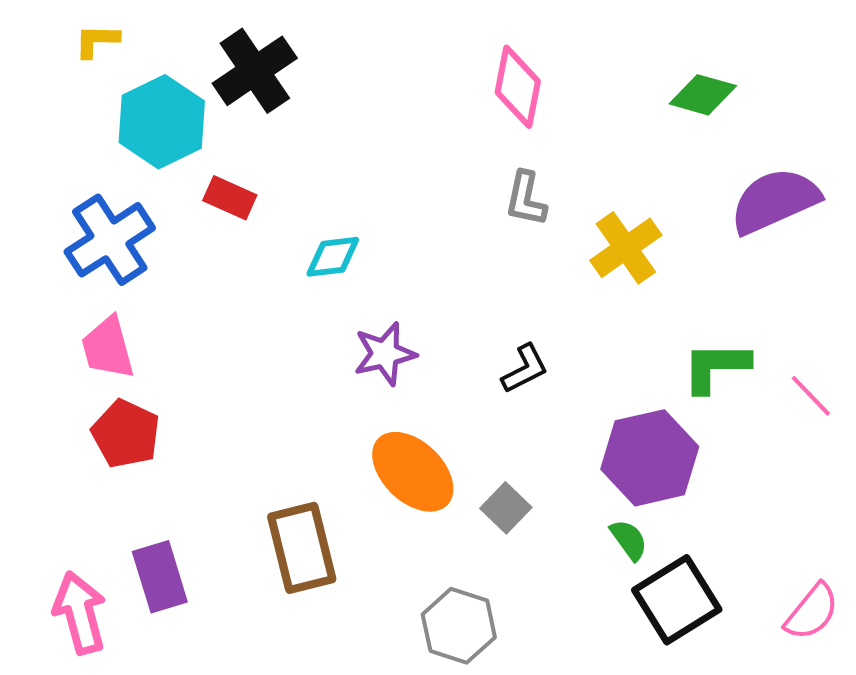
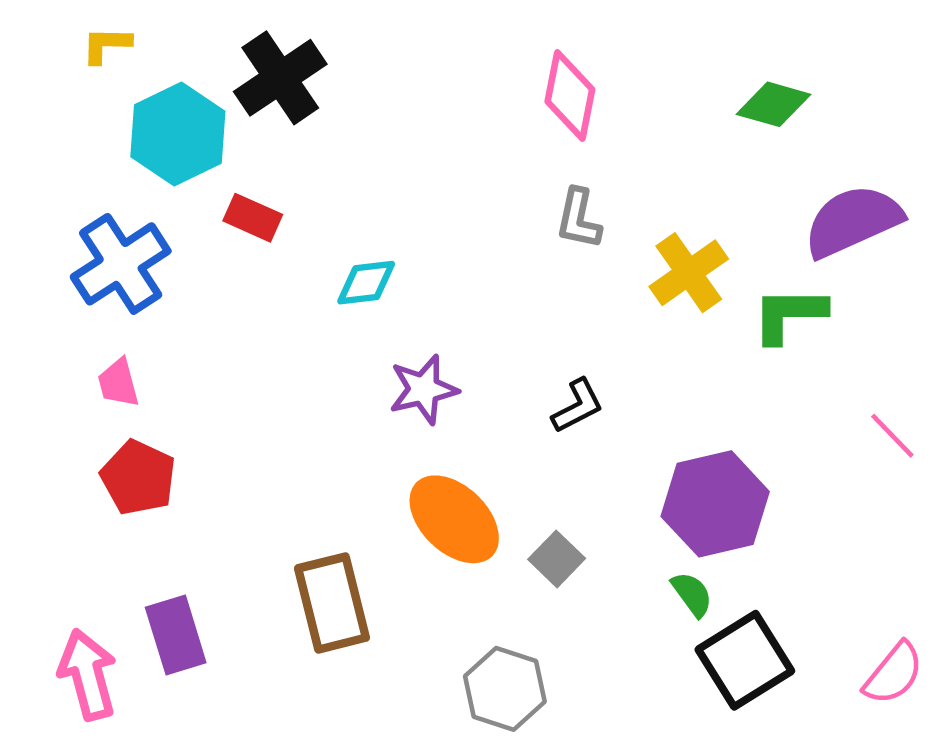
pink trapezoid: (108, 348) -> (118, 383), size x0.7
green L-shape: (716, 367) -> (789, 315), moved

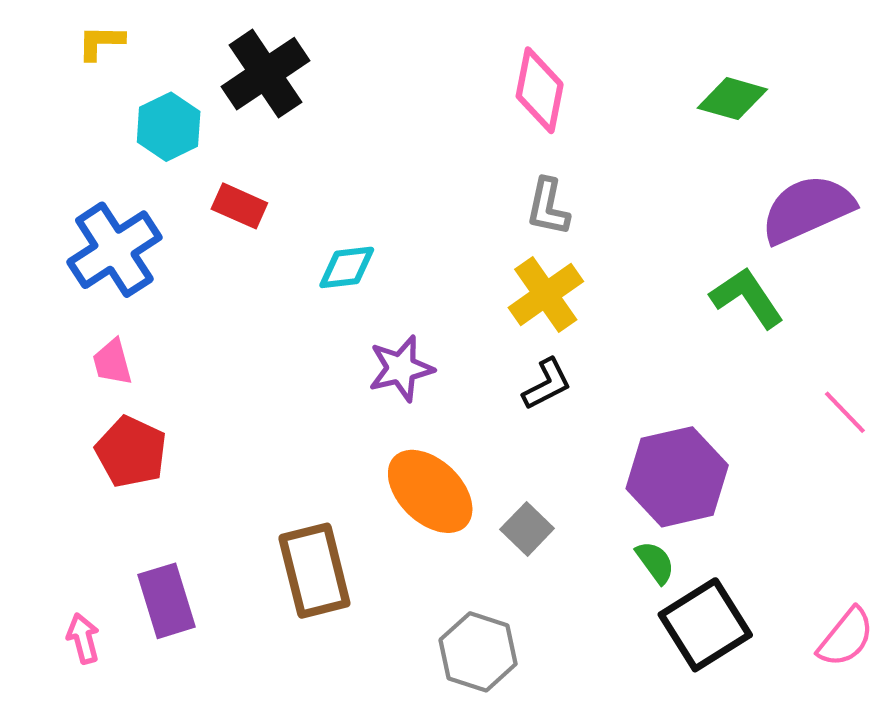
cyan hexagon: (178, 134) -> (169, 127), size x0.7
yellow cross: (689, 273) -> (546, 294), moved
green L-shape: (789, 315) -> (747, 298), turned 56
pink arrow: (88, 675) -> (83, 638), size x0.6

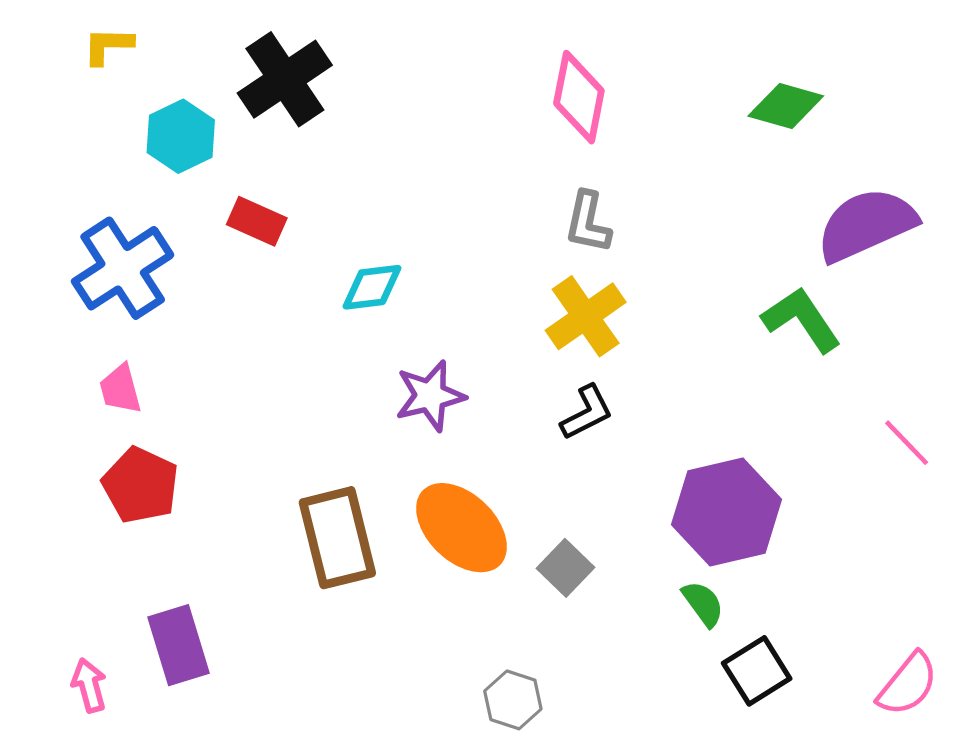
brown rectangle: (314, 571) -> (337, 538), moved
black square: (705, 625) -> (757, 671), size x0.7
gray hexagon: (478, 652) -> (513, 700), size x0.7

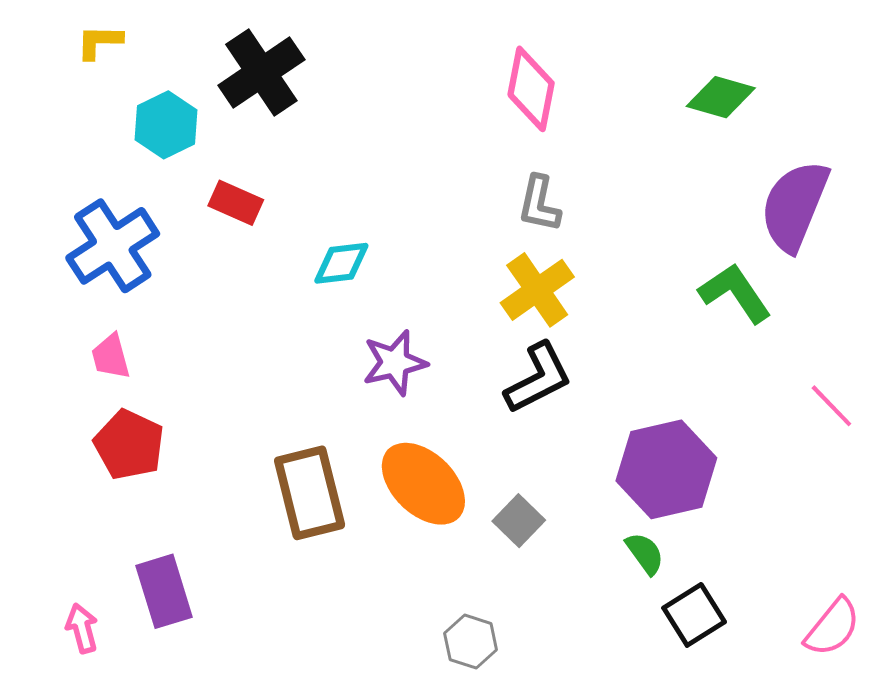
purple semicircle: (866, 225) -> (795, 206), turned -44
black L-shape: (587, 412) -> (538, 378), size x1.4

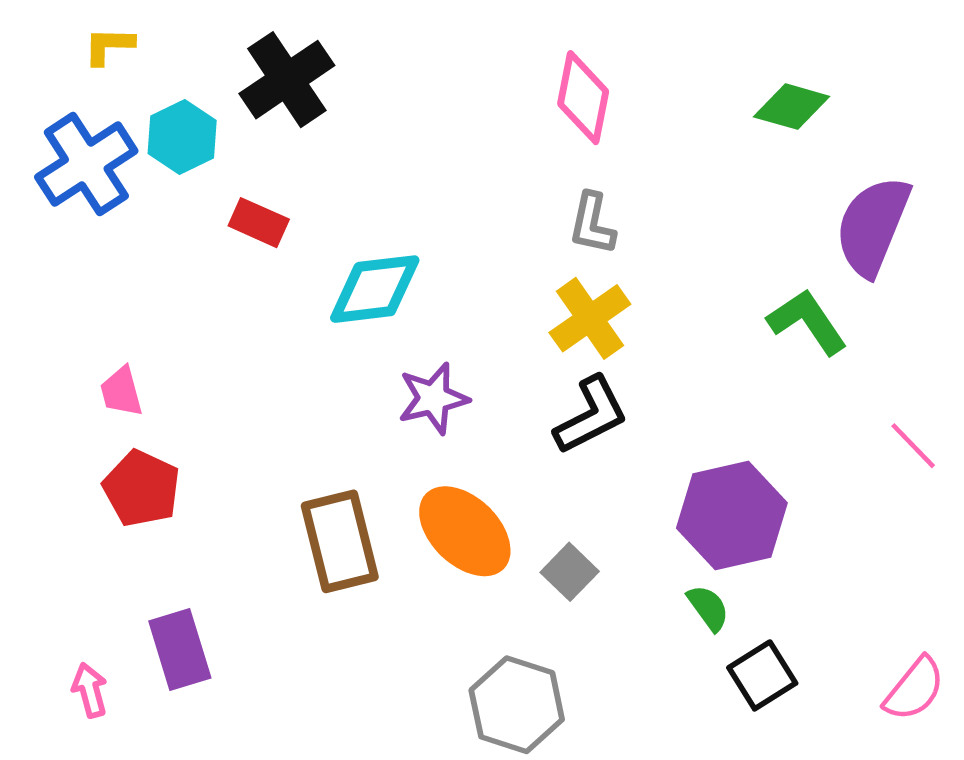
blue cross: (113, 246) -> (86, 164), moved
cyan diamond: (341, 263) -> (375, 289), size x1.5
gray hexagon: (471, 642) -> (517, 705), size x1.6

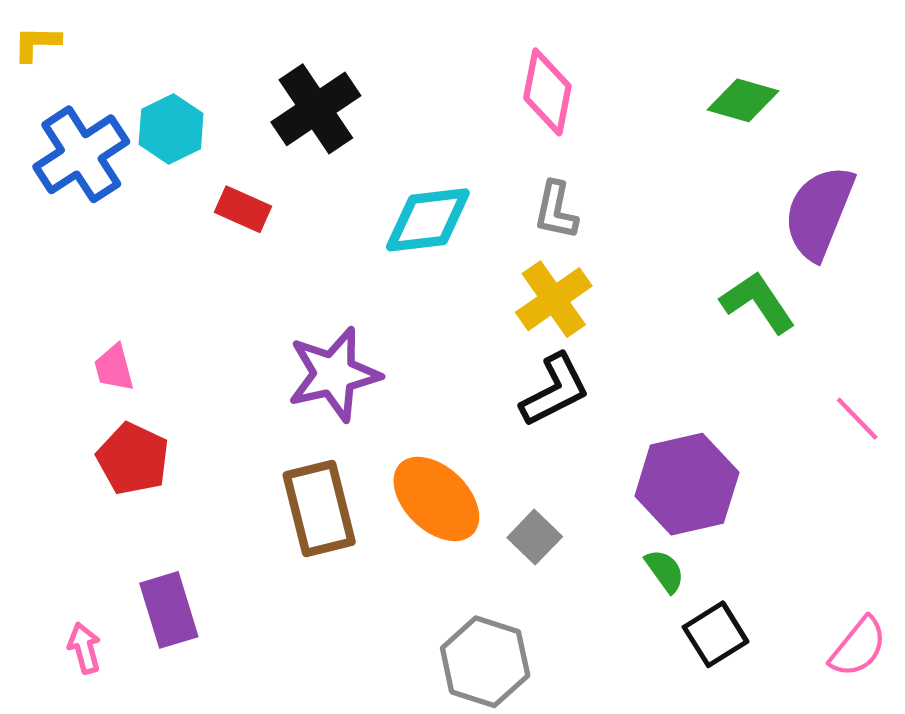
yellow L-shape: (109, 46) -> (37, 43), moved
black cross: (287, 80) -> (316, 109), moved
cyan diamond: (375, 289) -> (428, 220), moved
purple star: (433, 398) -> (334, 374), moved, size x1.4

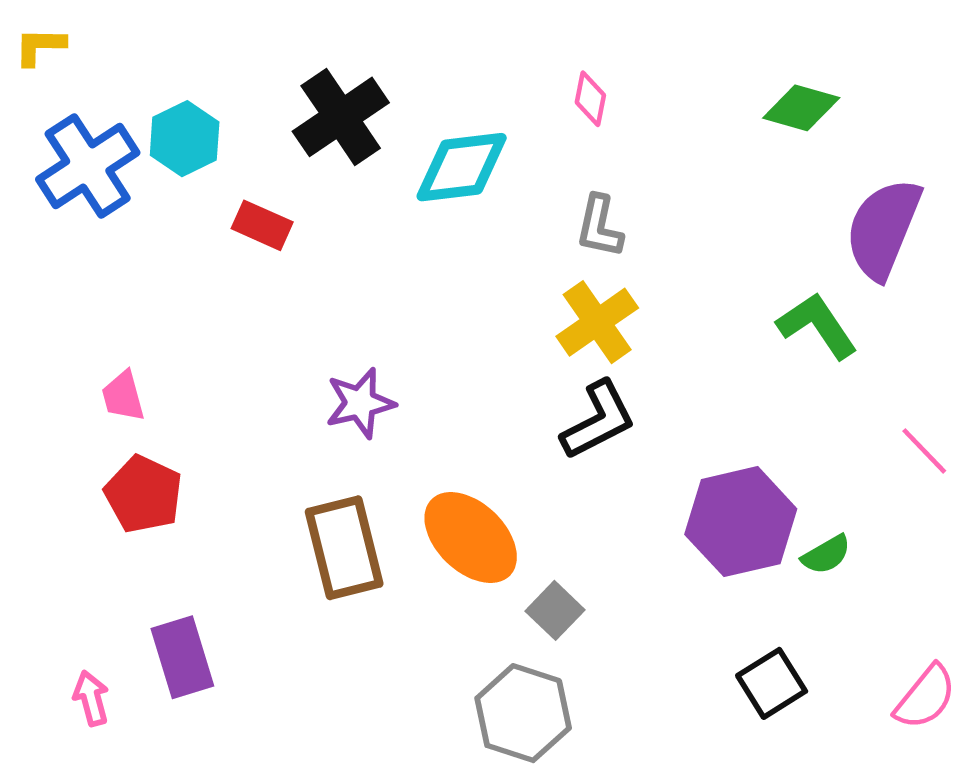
pink diamond: (547, 92) -> (590, 99), size x0.6
cyan diamond: (428, 220) -> (462, 167), moved
purple star: (334, 374) -> (360, 403), size x0.7
gray square: (535, 537) -> (555, 610), moved
green semicircle: (665, 571) -> (826, 555), moved, turned 96

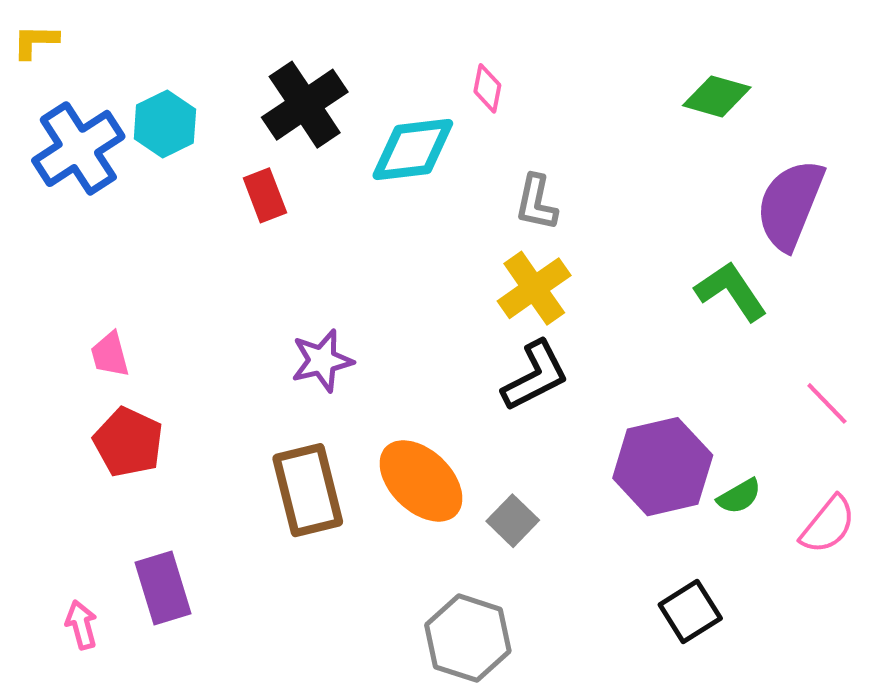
pink diamond: (590, 99) -> (487, 88), moved
red rectangle: (262, 225) -> (265, 195), moved, turned 45
gray square: (555, 610) -> (513, 521), moved
pink semicircle: (925, 697) -> (828, 525), moved

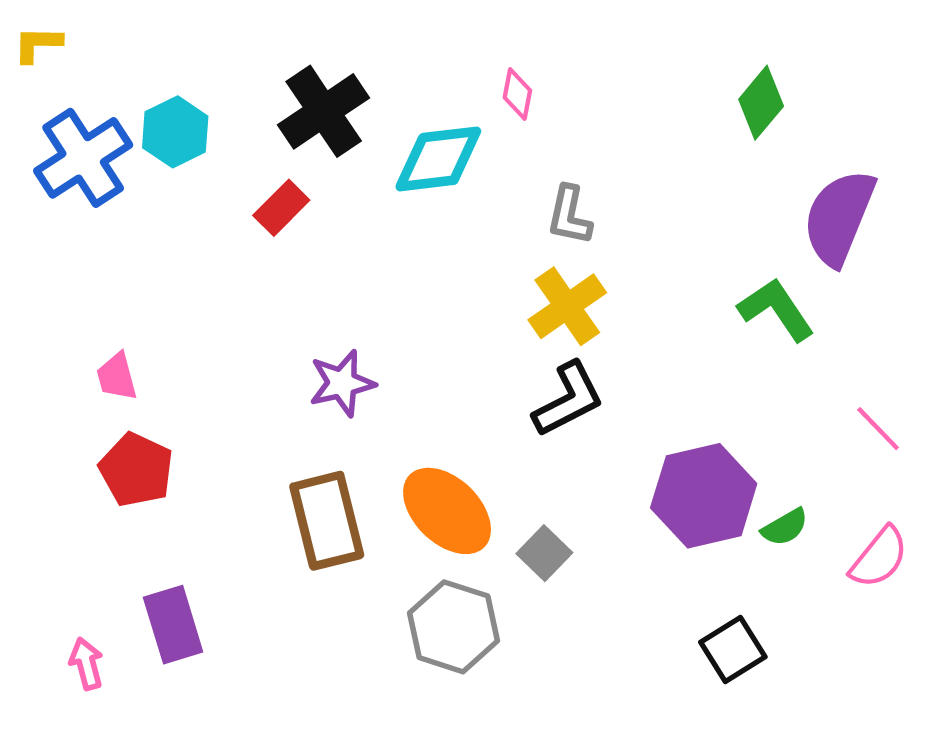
green diamond: (717, 96) -> (761, 103), turned -66
red rectangle: (265, 195) -> (281, 208), turned 66
gray hexagon: (468, 638) -> (454, 627), moved

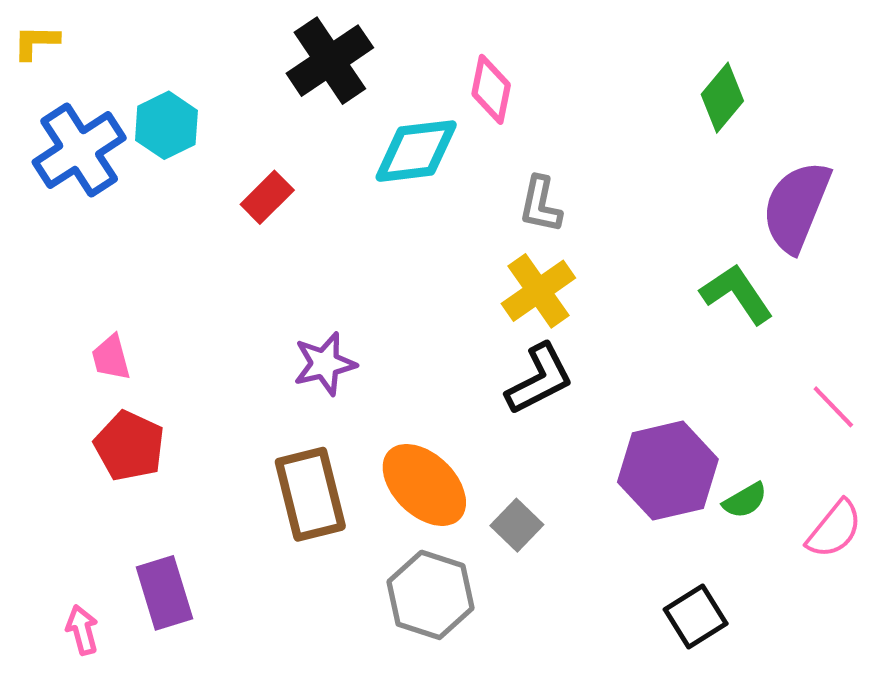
pink diamond: (517, 94) -> (491, 89), size x1.4
black cross: (324, 111) -> (330, 61), moved

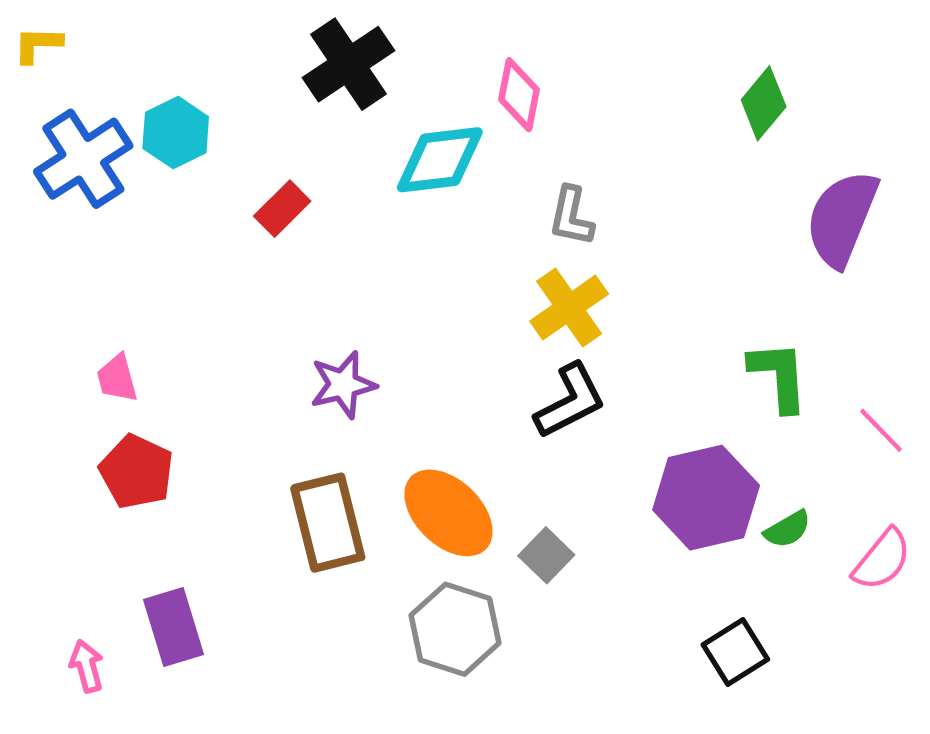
green L-shape: (737, 294) -> (779, 376), moved, turned 30

